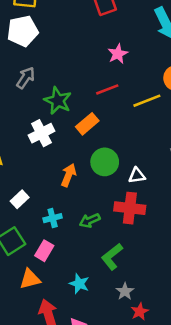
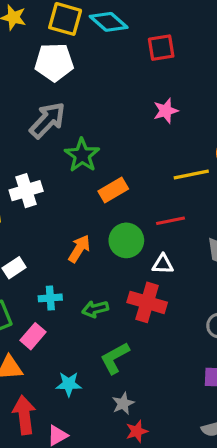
gray arrow: (26, 78) -> (48, 120), size x1.4
red line: (107, 89) -> (171, 221), moved
white cross: (41, 133) -> (26, 191), moved
cyan star: (79, 284) -> (69, 384), turned -30

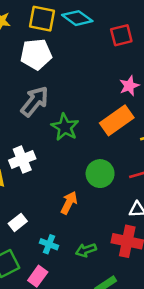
orange rectangle: (113, 190) -> (117, 120), moved, size x1.4
green circle: (126, 240) -> (100, 174), moved
cyan cross: (50, 298) -> (49, 244), turned 30

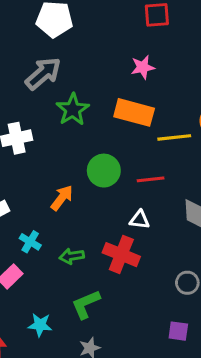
pink star: (129, 86) -> (143, 67), moved
orange rectangle: (117, 120) -> (134, 112), turned 40

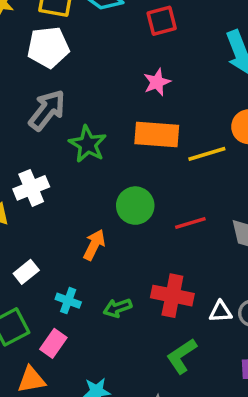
red line: (151, 179) -> (190, 223), moved
white triangle: (139, 220) -> (221, 312), moved
green L-shape: (86, 304) -> (182, 356), moved

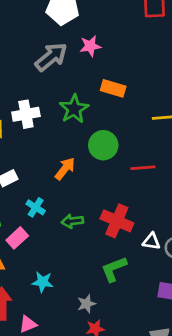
pink star: (157, 82) -> (90, 46), moved
orange rectangle: (157, 134) -> (113, 88), moved, size x0.7
green star: (88, 144) -> (74, 109), moved

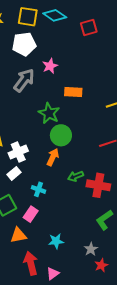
white cross: (26, 114) -> (18, 152), moved
green circle: (103, 145) -> (61, 135), moved
green arrow: (72, 221) -> (76, 176), moved

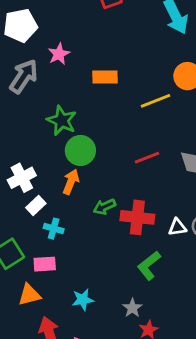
orange rectangle: (73, 92) -> (105, 77), moved
white rectangle: (14, 173) -> (36, 206), moved
pink rectangle: (31, 214) -> (45, 264), turned 56

